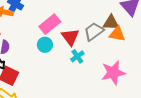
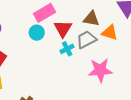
brown triangle: (111, 23) -> (91, 19), moved
gray trapezoid: (94, 31) -> (86, 40), moved

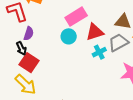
red triangle: (63, 29) -> (95, 32), turned 42

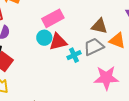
red triangle: (95, 32) -> (58, 42), moved

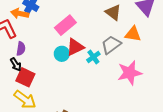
brown triangle: (99, 26) -> (113, 12), moved, turned 36
cyan circle: (44, 38) -> (62, 54), moved

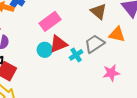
pink star: (130, 73) -> (111, 73), size x0.7

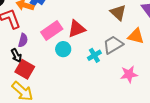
pink rectangle: (50, 21) -> (52, 30), moved
red triangle: (58, 44) -> (77, 29), moved

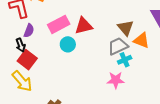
brown triangle: (118, 13) -> (126, 28), moved
cyan cross: (94, 55) -> (125, 60), moved
pink star: (129, 74) -> (116, 80), moved

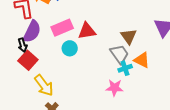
purple semicircle: (29, 31) -> (32, 32), size x1.6
orange triangle: (141, 40) -> (142, 60), moved
gray trapezoid: (118, 46) -> (119, 54), turned 75
yellow arrow: (22, 81) -> (44, 85), moved

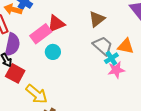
red triangle: (87, 31) -> (56, 24), moved
brown triangle: (129, 36) -> (97, 19), moved, turned 42
pink star: (115, 88) -> (116, 70), moved

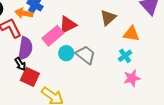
gray trapezoid: (103, 46) -> (86, 55), moved
orange triangle: (126, 46) -> (131, 34), moved
pink star: (116, 70) -> (132, 78), moved

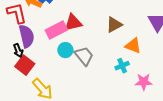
purple semicircle: (25, 48) -> (27, 36), turned -35
pink star: (132, 78) -> (144, 82), moved

